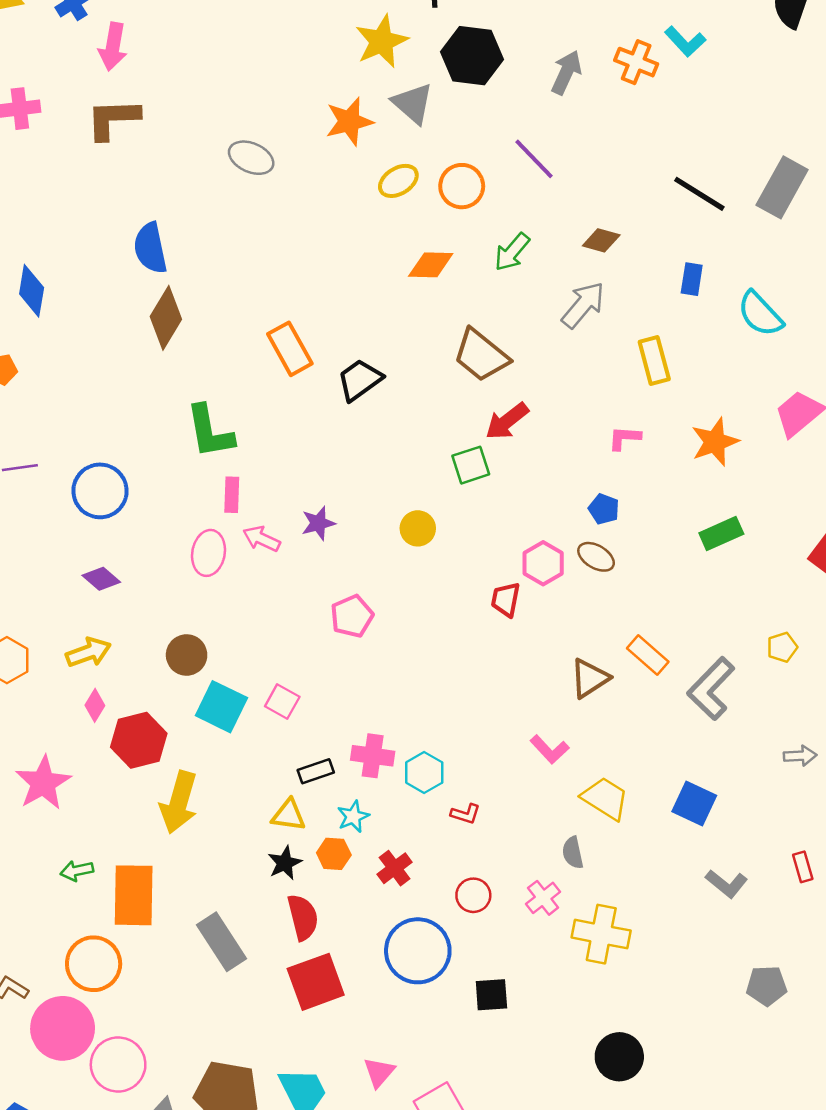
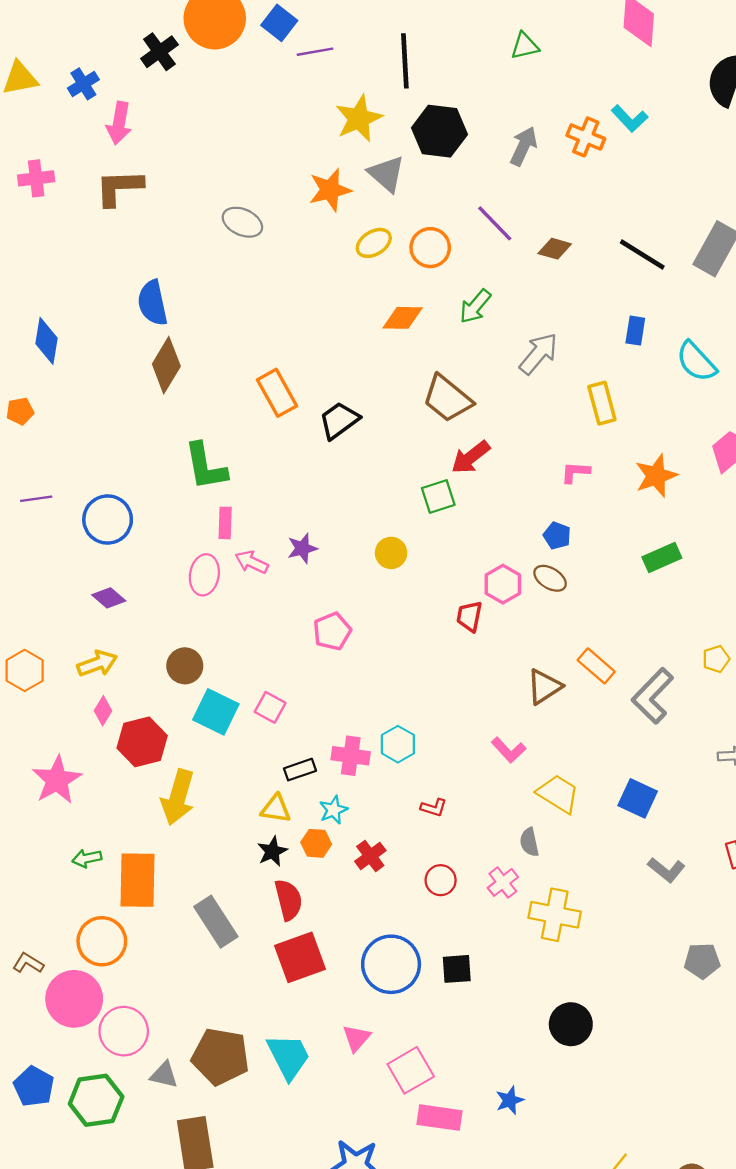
brown diamond: (601, 240) -> (555, 249), moved
cyan hexagon: (424, 773) -> (398, 744), moved
blue circle: (418, 951) -> (391, 964), moved

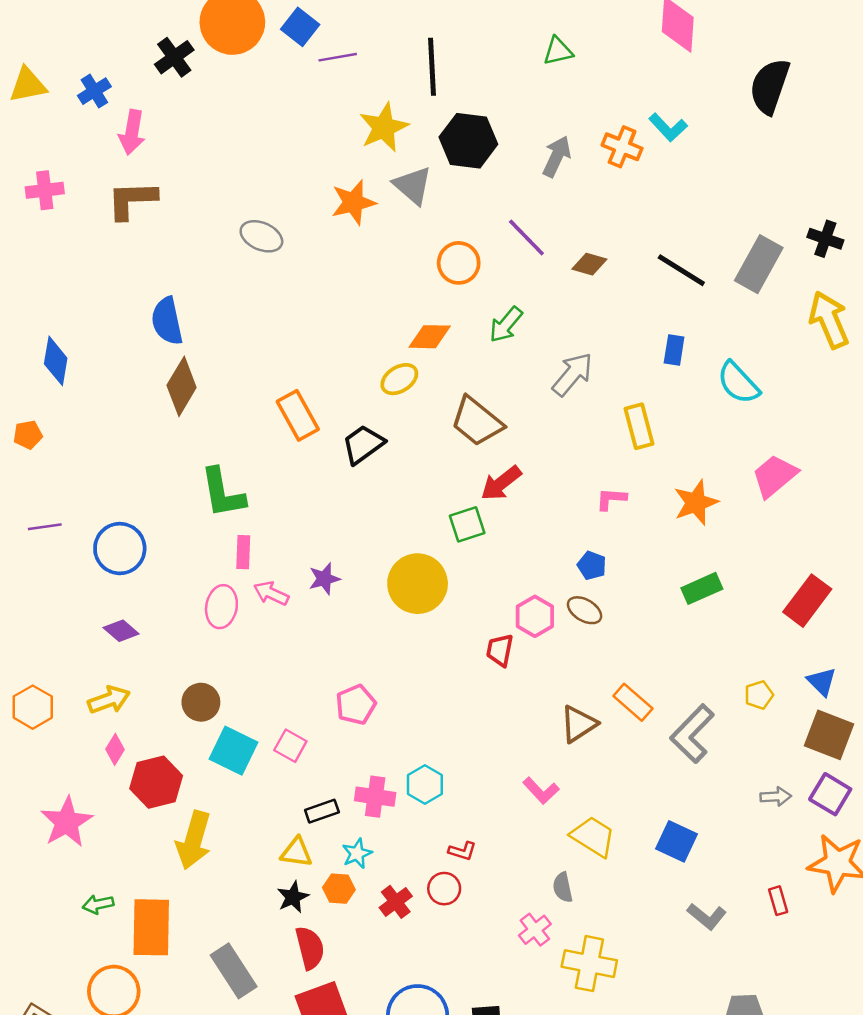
yellow ellipse: (374, 243) -> (399, 379), moved
yellow circle: (391, 553) -> (418, 584), size x1.8
pink pentagon: (332, 631) -> (356, 705), moved
red circle: (441, 880) -> (444, 889), moved

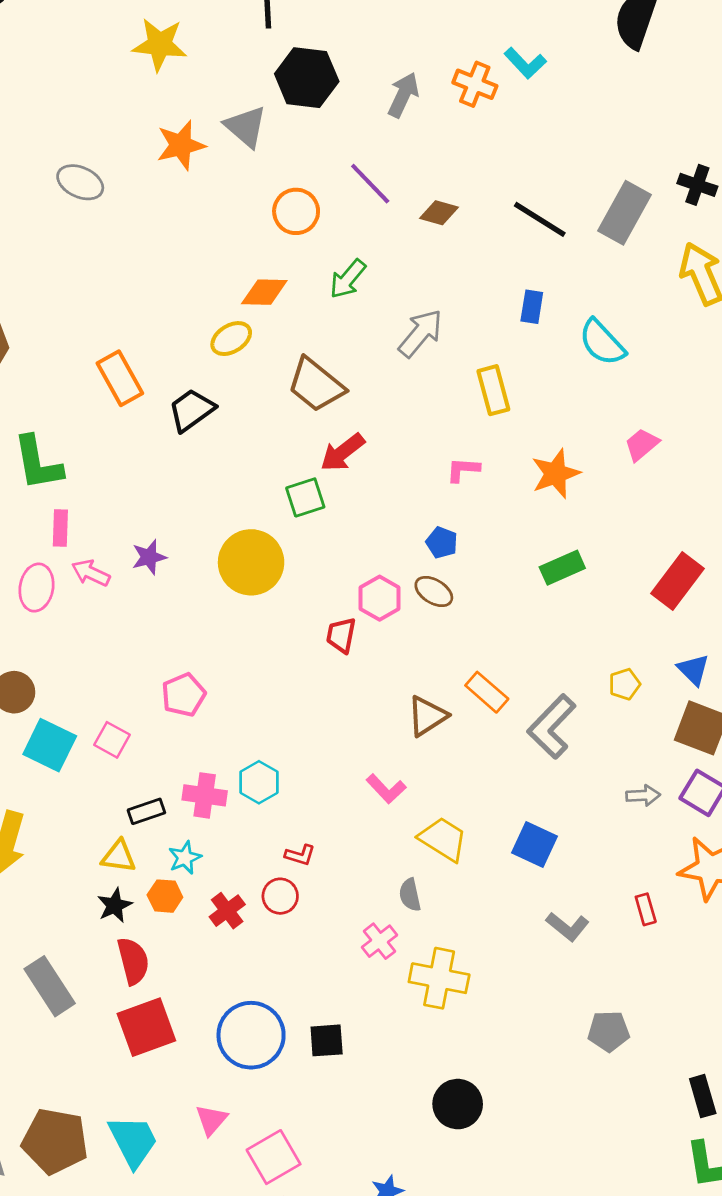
yellow star: (384, 127) -> (160, 45), moved, turned 30
pink trapezoid: (775, 476) -> (642, 444), size x0.7

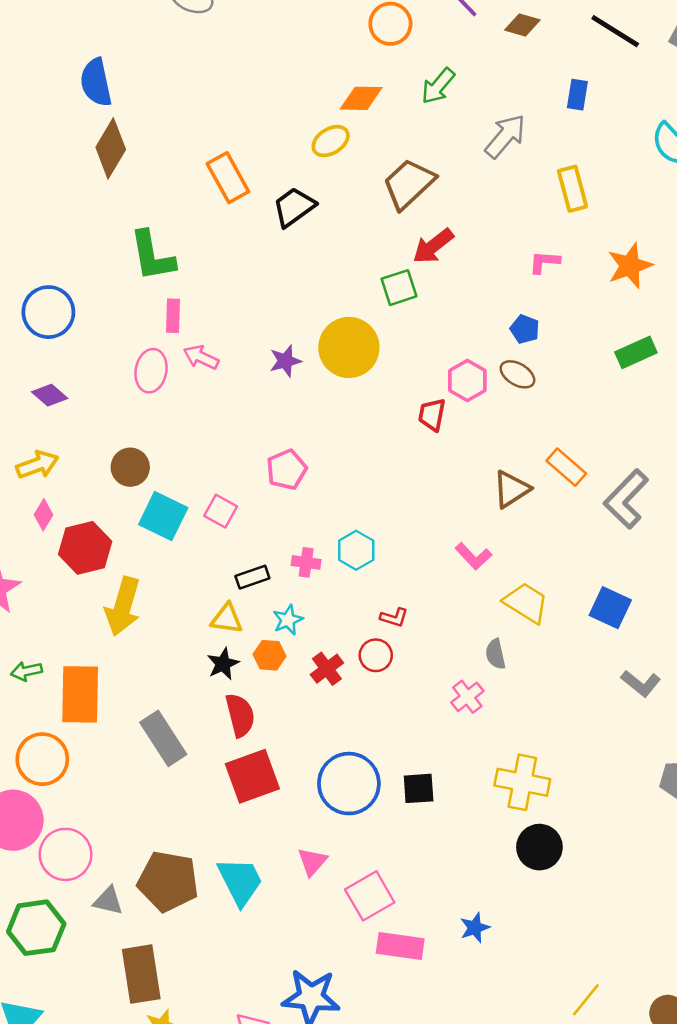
blue rectangle: (532, 307) -> (577, 95), moved
brown trapezoid: (316, 385) -> (409, 184), turned 98
purple star: (149, 557) -> (285, 361), moved
pink cross: (205, 795) -> (306, 562), size x0.7
yellow cross: (439, 978) -> (522, 782), moved

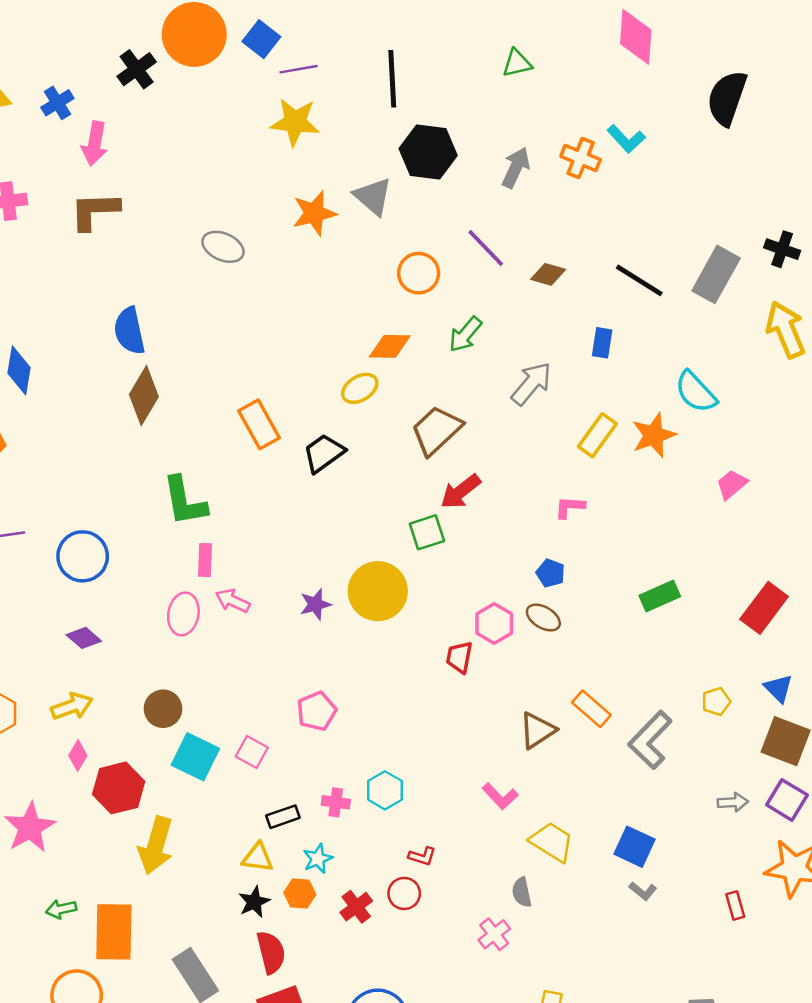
yellow rectangle: (572, 189) -> (597, 435), turned 51
orange star: (630, 266) -> (654, 435), moved
gray L-shape: (641, 683) -> (643, 891), moved, size x0.7

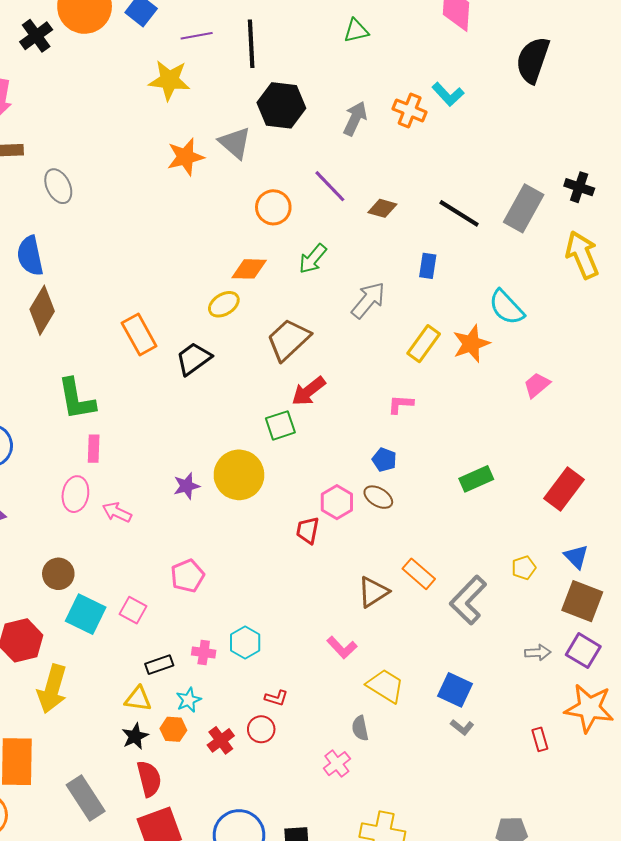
purple line: (299, 69) -> (197, 36), moved
gray ellipse: (223, 247) -> (58, 186), moved, turned 40
pink arrow: (233, 601) -> (117, 512), moved

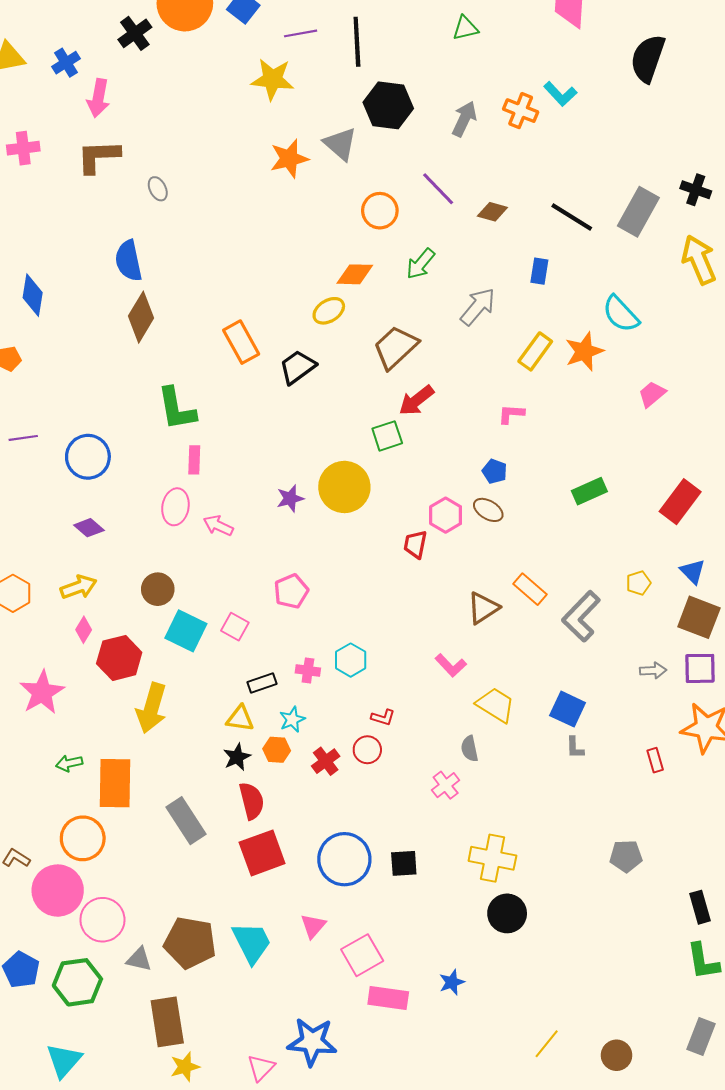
gray ellipse: (58, 186) -> (158, 189), size x0.7
purple square: (583, 651) -> (700, 668), turned -32
gray L-shape: (462, 727) -> (575, 748), turned 50

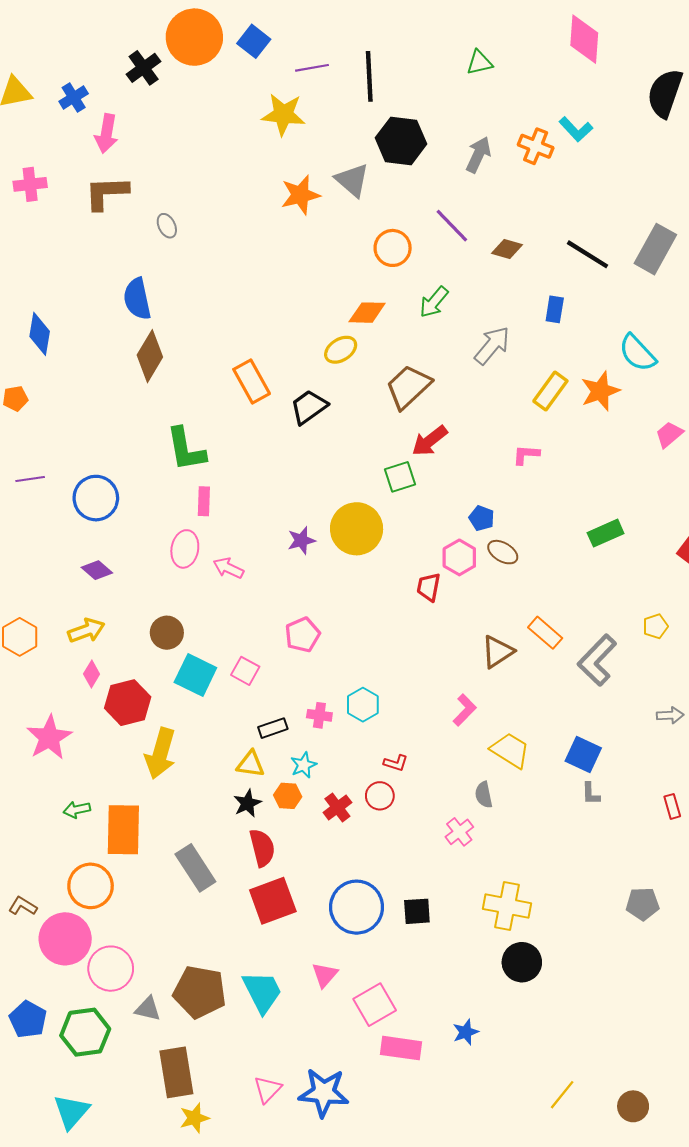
blue pentagon: (495, 471) -> (482, 518), moved
pink L-shape: (451, 665) -> (465, 710), turned -92
pink triangle: (261, 1068) -> (268, 1089), moved

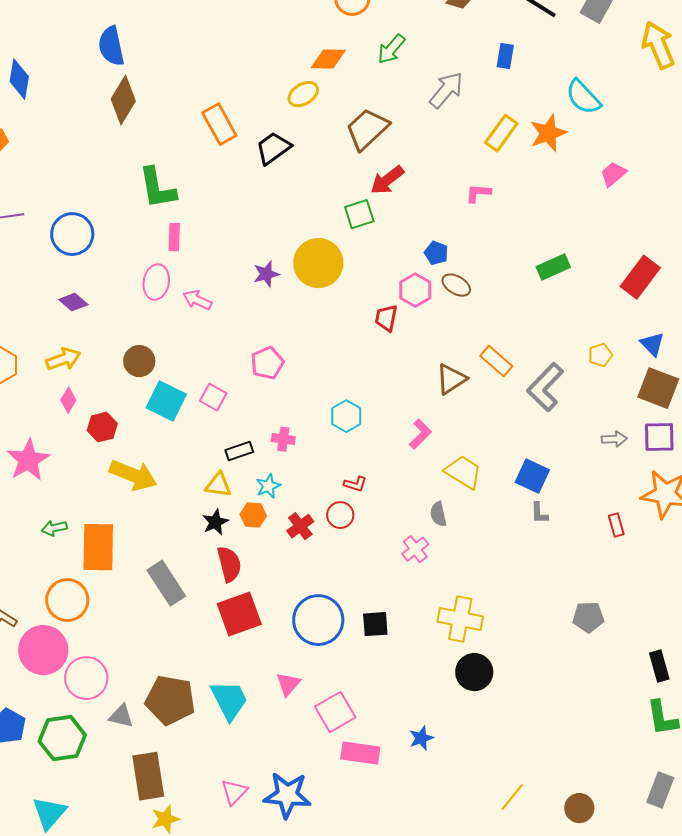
red hexagon: (128, 703) -> (102, 427), size x0.7
cyan hexagon: (363, 705) -> (346, 416), moved
yellow arrow: (160, 753) -> (133, 475), turned -84

